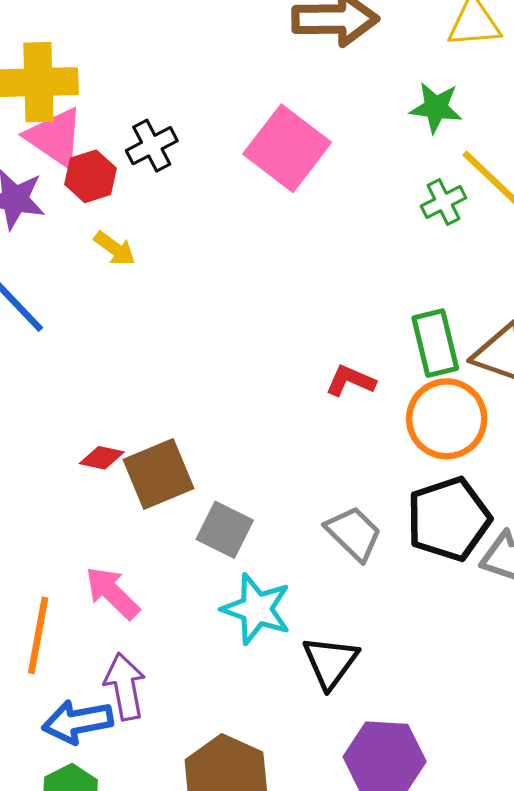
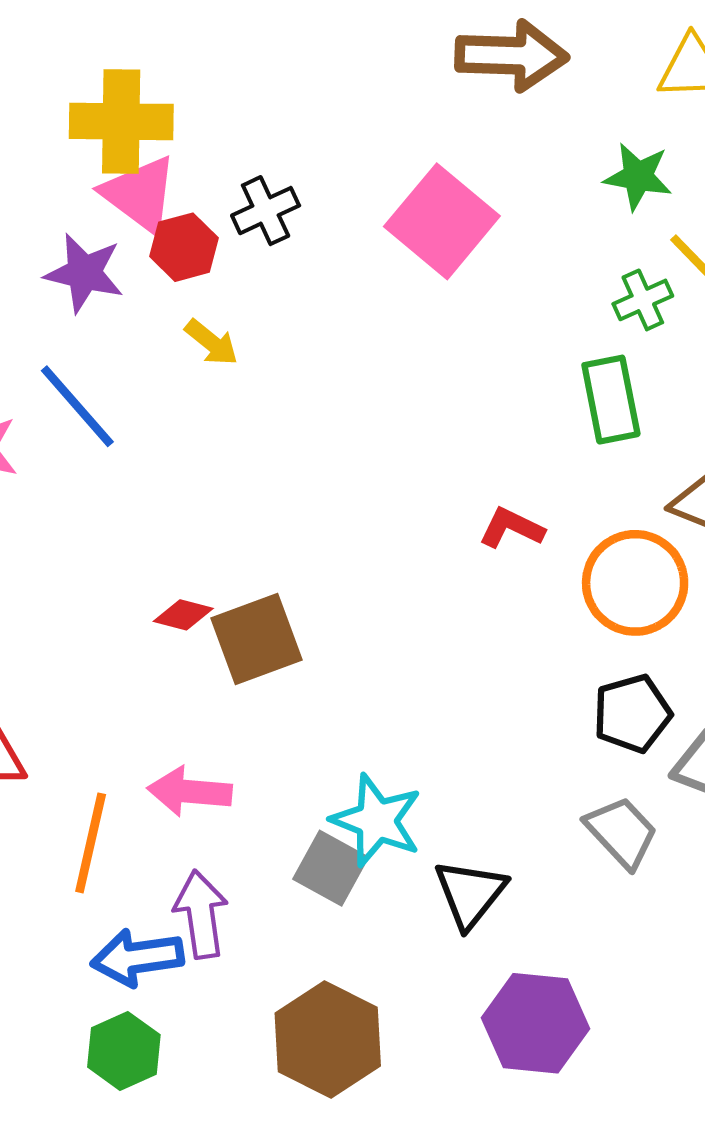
green rectangle: (435, 343) -> (611, 400), moved
black pentagon: (449, 519) -> (632, 714), size x0.7
gray square: (225, 530) -> (331, 868), moved
gray trapezoid: (354, 533) -> (622, 832), moved
pink arrow: (112, 593) -> (190, 792), turned -42

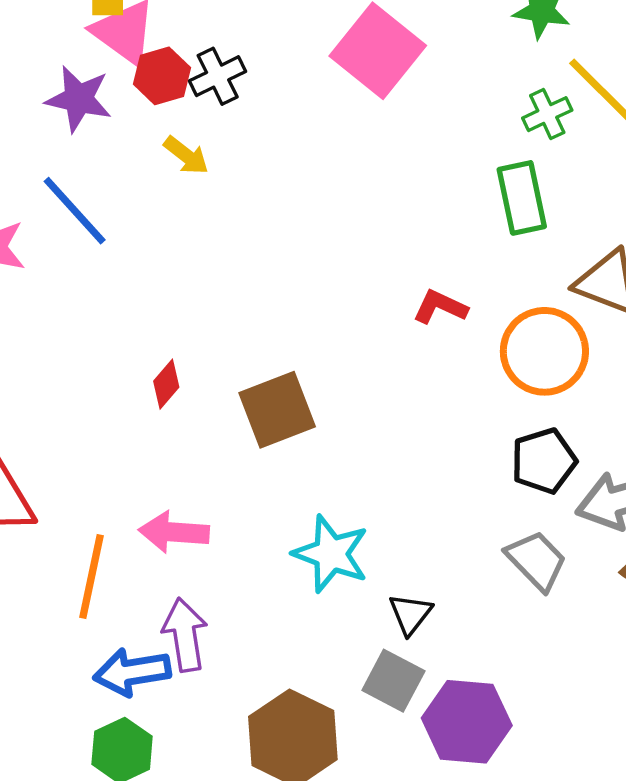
black cross: (266, 211) -> (218, 76), moved
red diamond: (183, 615) -> (166, 384), turned -63
brown square: (256, 639) -> (277, 410), moved
gray square: (331, 868) -> (393, 681), moved
black triangle: (470, 894) -> (410, 614), size x0.7

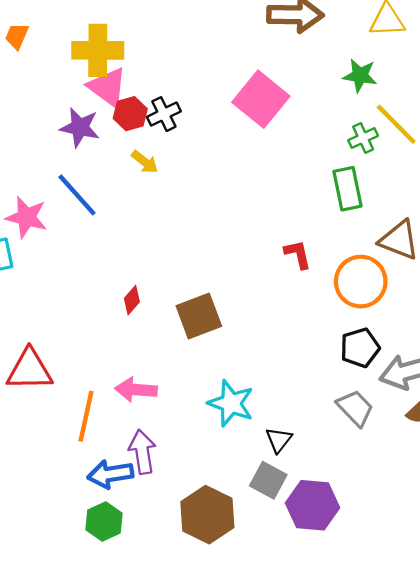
red L-shape: (440, 307) -> (298, 254), turned 52

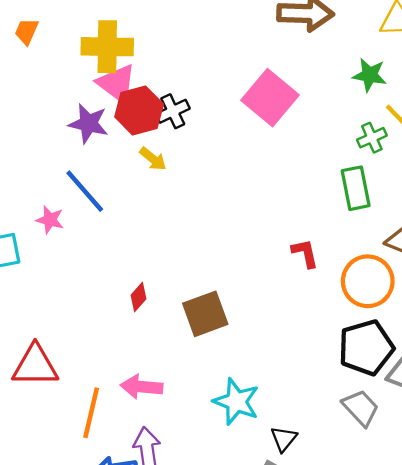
red hexagon: (130, 114) -> (139, 110), size x1.4
pink star: (27, 217) -> (50, 220), moved, size x0.7
black pentagon: (360, 348) -> (366, 348), size x1.4

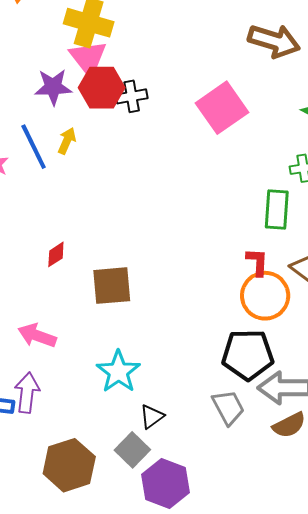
purple star: (88, 123) -> (53, 87), turned -30
yellow arrow: (153, 159) -> (67, 141), moved, turned -120
red L-shape: (305, 253) -> (257, 262), moved

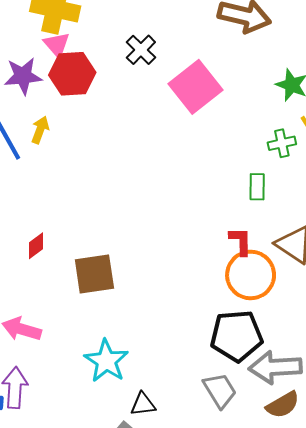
pink triangle: (88, 58) -> (57, 45), size x0.7
black cross: (132, 96) -> (141, 50), moved, turned -32
green rectangle: (277, 209) -> (257, 187), size x0.7
black triangle: (152, 416) -> (143, 404), turned 32

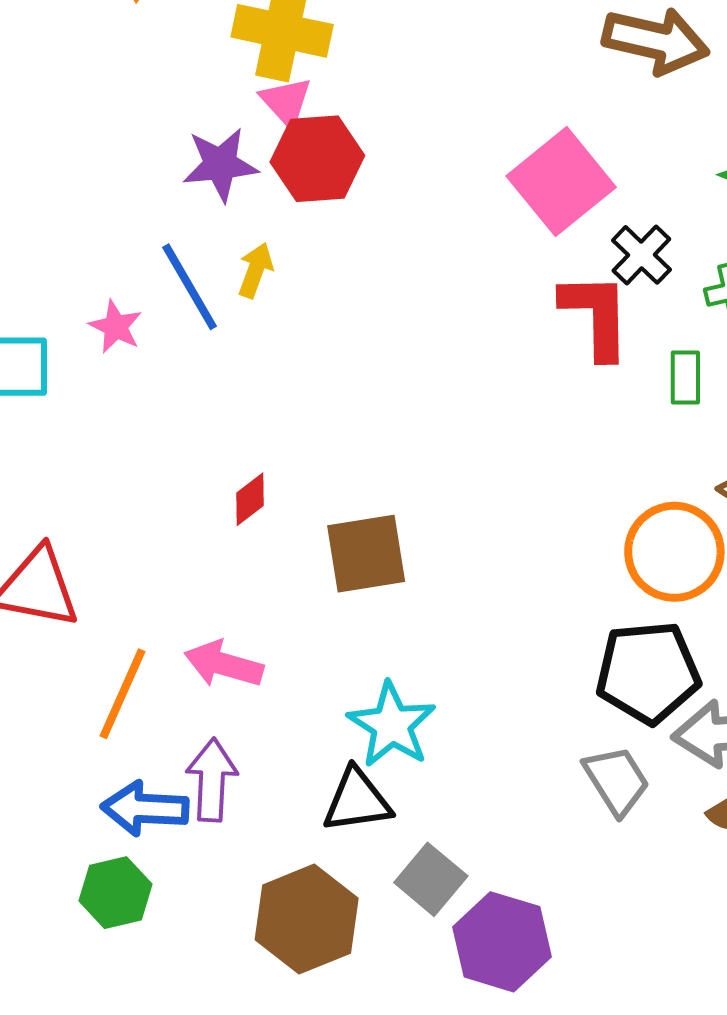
black cross: (141, 50) -> (641, 255), moved
red L-shape: (241, 241) -> (596, 316), moved, size x1.6
black triangle: (143, 404) -> (357, 801), moved, size x1.4

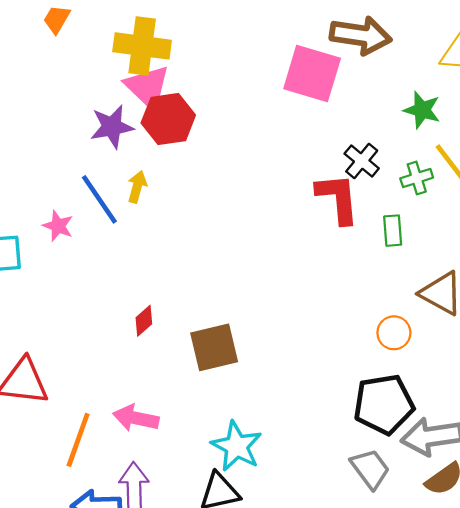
pink triangle: (286, 102) -> (148, 87), size x1.5
pink square: (561, 182) -> (312, 74), moved, turned -30
orange circle: (674, 552) -> (394, 333), size x0.6

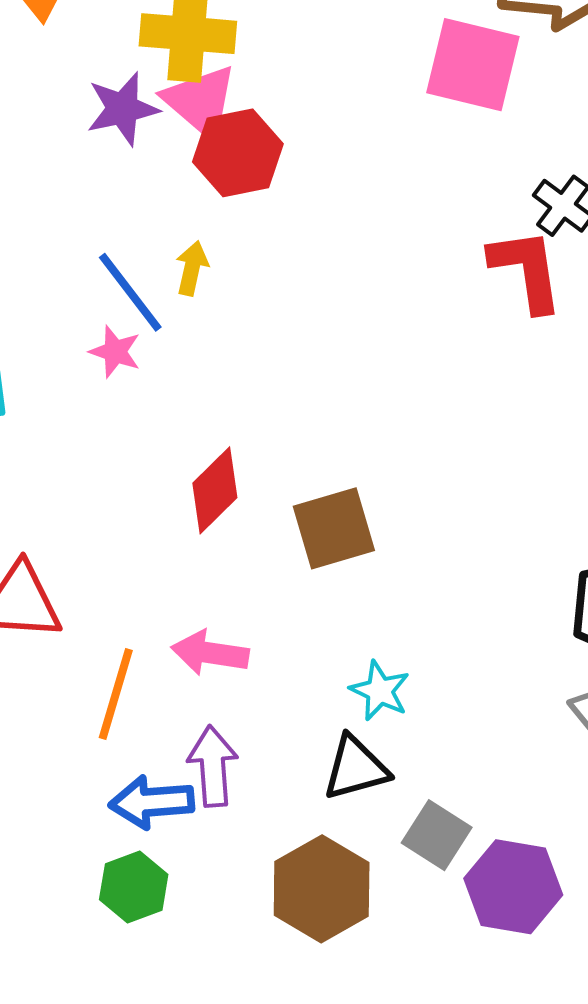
purple star: (112, 127) -> (123, 109), moved
pink star: (58, 226) -> (115, 352), moved
red diamond: (144, 321) -> (215, 490), size x1.6
cyan star: (237, 446) -> (380, 691), size x0.7

